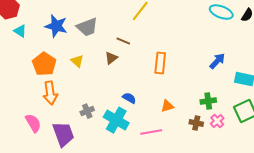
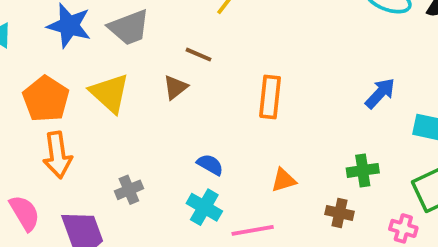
yellow triangle: (77, 61) -> (110, 93), size x1.6
cyan cross: (116, 120) -> (204, 207), moved, size x0.7
pink cross: (217, 121) -> (403, 228), moved, turned -32

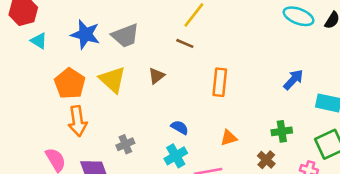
brown line: (199, 55) -> (185, 43), moved
cyan cross: (204, 207) -> (176, 156), turned 30
brown cross: (340, 213) -> (266, 160), turned 30

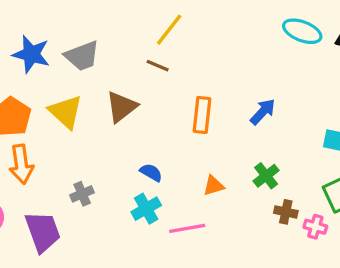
brown triangle: (156, 76) -> (122, 107), size x1.5
blue arrow: (293, 80) -> (263, 112), moved
green cross: (282, 131) -> (266, 176), moved, turned -30
brown cross: (266, 160) -> (286, 212), moved, turned -30

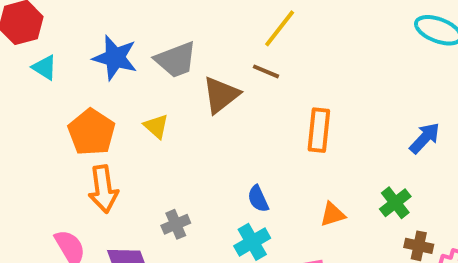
brown triangle: (122, 107) -> (221, 95), moved
yellow triangle: (66, 112) -> (156, 126), size x0.6
blue arrow: (263, 112) -> (425, 138), moved
blue semicircle: (151, 172) -> (258, 199), turned -145

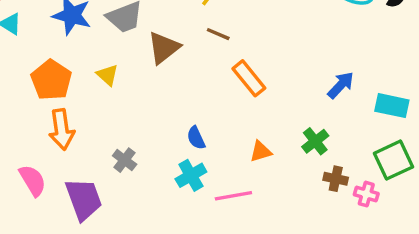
brown line: (266, 71) -> (218, 34), moved
orange rectangle: (319, 130) -> (249, 78), turned -45
gray cross: (176, 224) -> (125, 160), turned -30

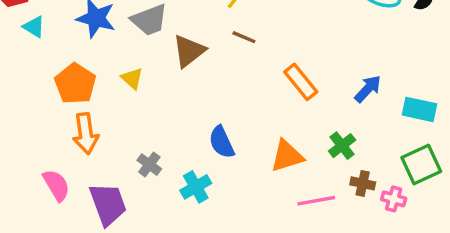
orange rectangle: (249, 78) -> (301, 82), moved
blue semicircle: (196, 138) -> (222, 142), size x1.4
orange triangle: (261, 152) -> (287, 156), size x1.5
cyan cross: (191, 175) -> (196, 187), moved
pink line: (233, 196) -> (316, 201), moved

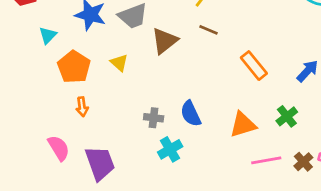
cyan triangle: (34, 27) -> (48, 35), moved, turned 42
orange arrow: (86, 134) -> (82, 107), size x0.6
gray cross: (149, 165) -> (154, 118), moved, turned -30
brown cross: (363, 183) -> (303, 162), moved, turned 36

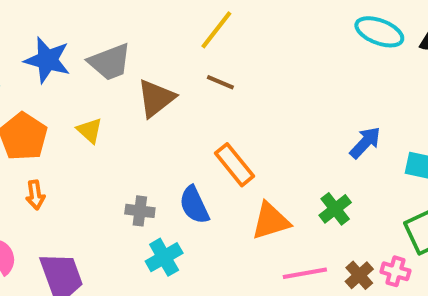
orange rectangle: (254, 66) -> (234, 165), moved

